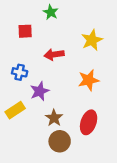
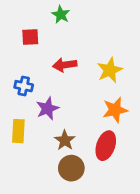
yellow star: (92, 40) -> (110, 70), moved
orange star: (89, 80) -> (115, 110), moved
yellow rectangle: (15, 110) -> (18, 131), turned -54

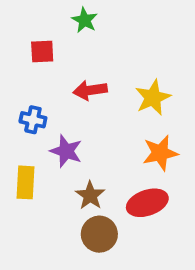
purple star: (47, 109) -> (66, 151), turned -30
red ellipse: (106, 146) -> (147, 203), turned 52

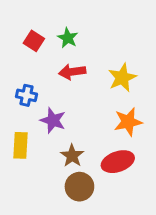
green star: (85, 20) -> (68, 38), moved
red square: (42, 51) -> (34, 41), turned 36

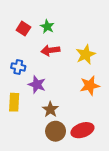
red ellipse: (118, 162) -> (82, 130), moved

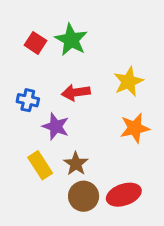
green star: (47, 27) -> (71, 40), size x1.5
red arrow: (50, 50) -> (76, 92), moved
yellow rectangle: (14, 102) -> (40, 165), moved, turned -36

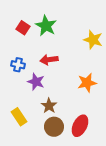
yellow star: (128, 82) -> (93, 40), moved, turned -30
yellow rectangle: (40, 165) -> (19, 117), moved
red ellipse: (124, 195) -> (80, 126), turned -45

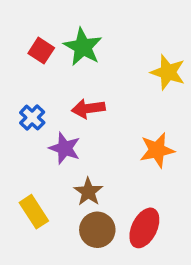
blue cross: (18, 65) -> (32, 118), turned 32

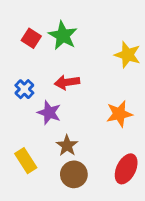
red ellipse: (144, 228) -> (126, 169), moved

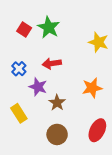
brown star: (67, 146) -> (57, 103), moved
yellow rectangle: (26, 161) -> (19, 113), moved

